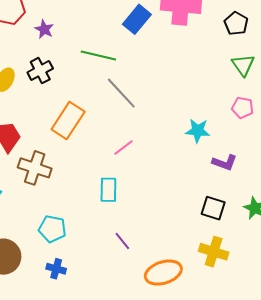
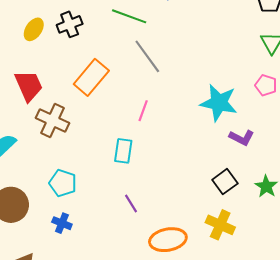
cyan star: (198, 131) -> (219, 103), size x1.5
pink line: (123, 147) -> (143, 111), turned -40
black square: (213, 208) -> (225, 182), turned 30

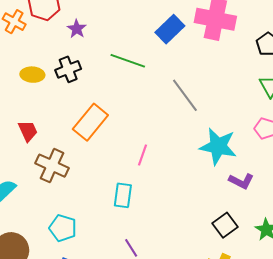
yellow ellipse: (34, 29) -> (32, 75), turned 60
gray line: (147, 56) -> (185, 95), moved
red trapezoid: (29, 86) -> (28, 131), size x0.7

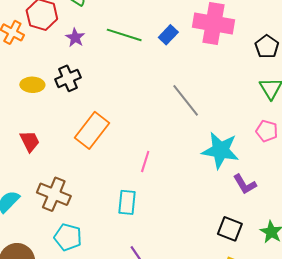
blue rectangle: (170, 29) -> (168, 35), size x0.7
green line: (128, 61) -> (124, 35), moved
brown cross: (52, 166) -> (54, 194), moved
purple L-shape: (241, 181) -> (245, 184), turned 35
black square: (225, 225) -> (230, 229), turned -30

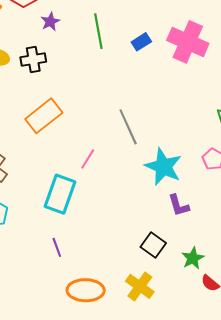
green line: (124, 35) -> (98, 31), turned 48
gray line: (186, 100) -> (128, 127), moved
cyan rectangle: (127, 202) -> (60, 194), size x1.5

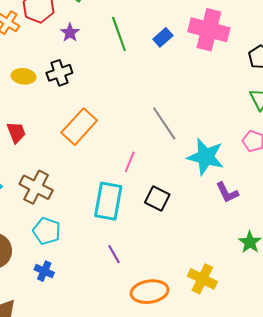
black square: (153, 245) -> (157, 198), moved

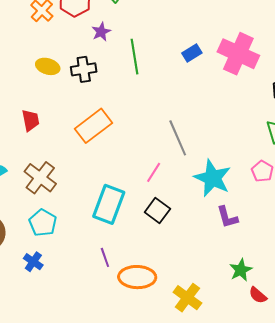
green line: (119, 34) -> (135, 57), moved
pink line: (130, 162) -> (154, 172), moved
orange ellipse: (150, 292) -> (137, 277), moved

